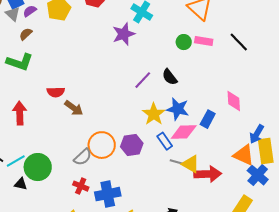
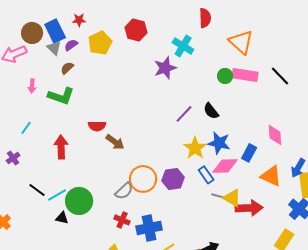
pink rectangle: (204, 41) -> (245, 75), size x1.4
orange triangle: (244, 155) -> (271, 176), moved

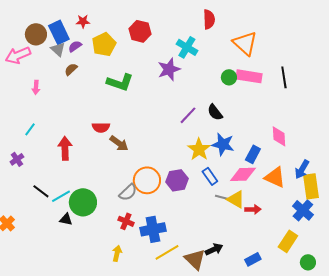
black line: (280, 76) -> (284, 77), turned 35
green L-shape: (61, 96) -> (120, 82), moved
pink diamond: (225, 166) -> (243, 174), moved
red arrow: (249, 208) -> (253, 209), size x0.6

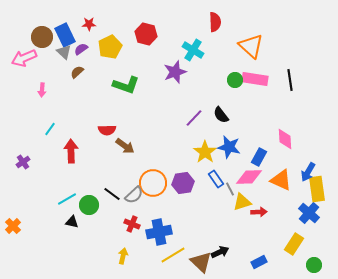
cyan line: (30, 129) -> (50, 129), moved
black line: (41, 191) -> (112, 194), moved
gray line: (222, 197) -> (230, 189), moved, turned 48
yellow triangle: (236, 199) -> (242, 202), turned -48
green circle: (83, 202) -> (89, 205), size x0.7

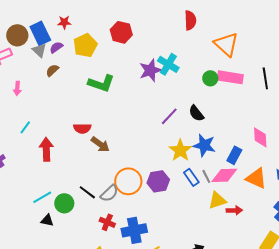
cyan cross: (193, 50) -> (168, 64), moved
gray line: (230, 189) -> (206, 176), moved

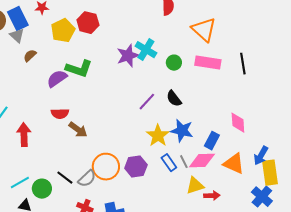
red hexagon: (121, 32) -> (88, 23), moved
purple semicircle: (56, 47) -> (57, 79), moved, size x1.5
green circle: (210, 78) -> (174, 63), moved

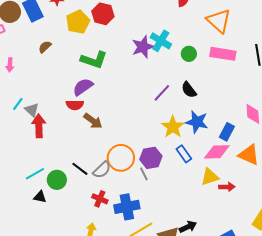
gray triangle: (17, 36) -> (32, 110), moved
purple semicircle: (57, 79) -> (83, 87), moved
gray line: (184, 162) -> (144, 174), moved

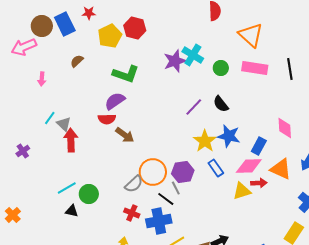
black line: (80, 169) -> (166, 199), moved
red arrow: (227, 187) -> (259, 183), moved

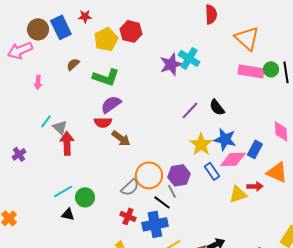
green circle: (221, 68) -> (271, 69), moved
green L-shape: (126, 74) -> (106, 77), moved
pink diamond: (249, 166) -> (233, 159), moved

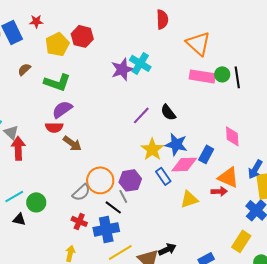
red arrow: (255, 186) -> (219, 191), moved

